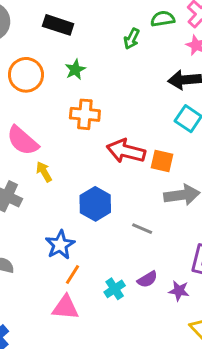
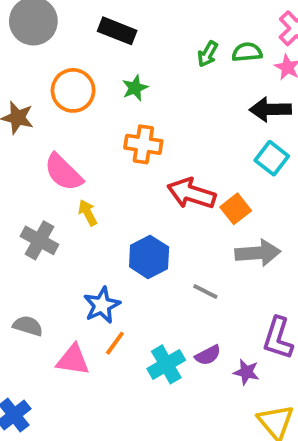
green semicircle: (163, 19) -> (247, 52), moved
orange square: (162, 161) -> (236, 209), turned 35
cyan cross: (115, 289) -> (166, 364), size x1.4
pink triangle: (66, 308) -> (73, 360), moved

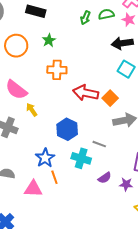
orange line: (115, 343) -> (54, 177), turned -48
cyan cross: (166, 364) -> (81, 158), moved, turned -36

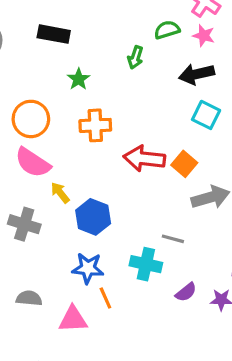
green arrow: (85, 18) -> (135, 57), moved
orange circle: (16, 46) -> (31, 119), moved
blue hexagon: (67, 129) -> (93, 217), moved
blue star: (45, 158) -> (88, 268), turned -30

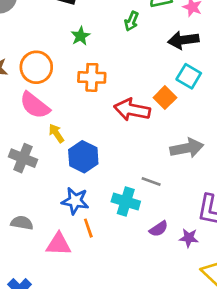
orange square: (184, 164) -> (165, 98), moved

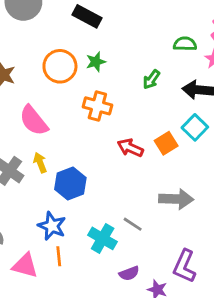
green arrow: (131, 21) -> (151, 79), moved
orange circle: (36, 67) -> (60, 66), moved
red arrow: (132, 110) -> (130, 148), size x0.7
yellow arrow: (56, 133) -> (40, 163), moved

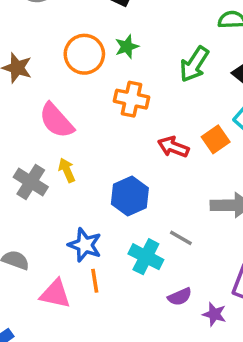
green arrow: (151, 79) -> (194, 64), size x1.5
blue hexagon: (70, 184) -> (130, 196), moved

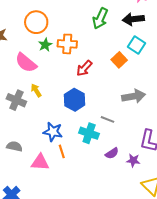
green star: (127, 47) -> (45, 45), moved
red arrow: (173, 147) -> (84, 68), moved, turned -60

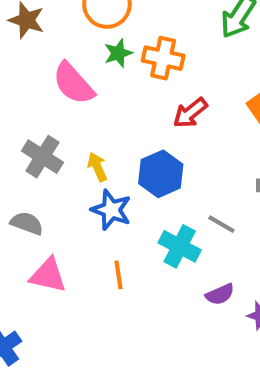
yellow arrow: (36, 90) -> (97, 167), moved
blue star: (53, 132) -> (111, 210), moved
gray semicircle: (14, 146) -> (27, 223), moved
pink triangle: (40, 162) -> (48, 275), moved

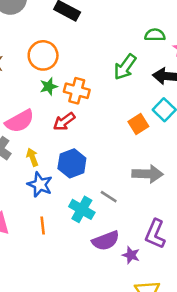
pink semicircle: (73, 83) -> (20, 121), moved, turned -80
red arrow: (190, 113) -> (64, 122), moved
purple semicircle: (220, 294) -> (106, 241), size x1.5

